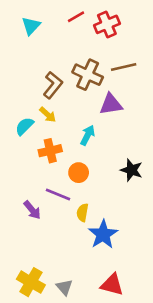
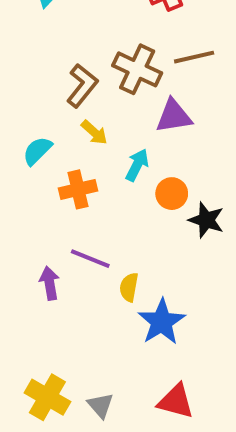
yellow arrow: (48, 115) -> (94, 132), moved
orange circle: (79, 173) -> (172, 194), moved
purple arrow: (32, 210) -> (50, 283), turned -150

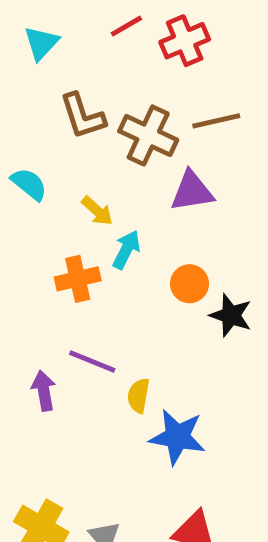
brown L-shape: (82, 86) -> (83, 116), moved, turned 123
cyan semicircle: (37, 151) -> (29, 184), moved, turned 84
cyan arrow: (137, 165) -> (126, 250), moved
blue star: (162, 322) -> (177, 437), turned -30

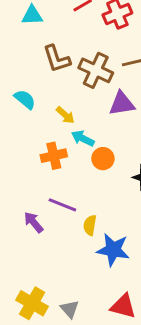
cyan triangle: (41, 43) -> (32, 15), turned 45
cyan arrow: (126, 250) -> (83, 138), turned -90
orange circle: (190, 284) -> (103, 159), moved
purple arrow: (44, 391) -> (34, 222), turned -30

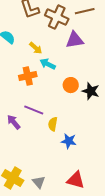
orange circle: (103, 159) -> (71, 85), moved
blue star: (113, 250) -> (69, 141), size x0.7

